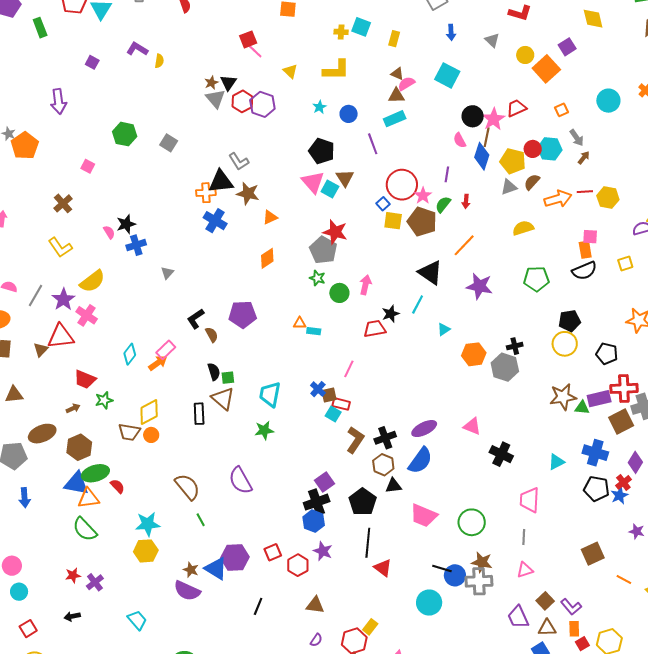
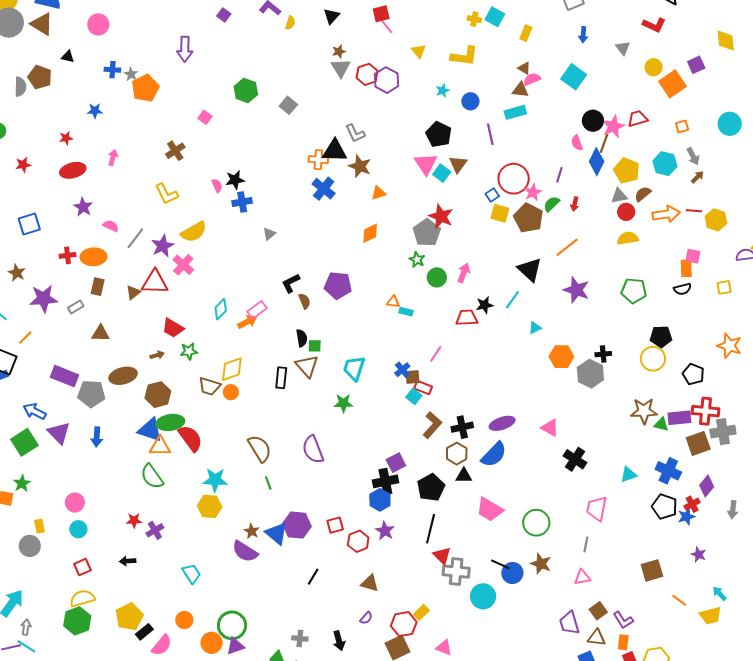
black triangle: (228, 83) -> (331, 16), moved
red circle: (533, 149) -> (626, 212), moved
black semicircle: (584, 271) -> (682, 289), size x0.7
red semicircle: (117, 486) -> (190, 438), size x1.8
gray cross: (479, 581) -> (456, 572), moved

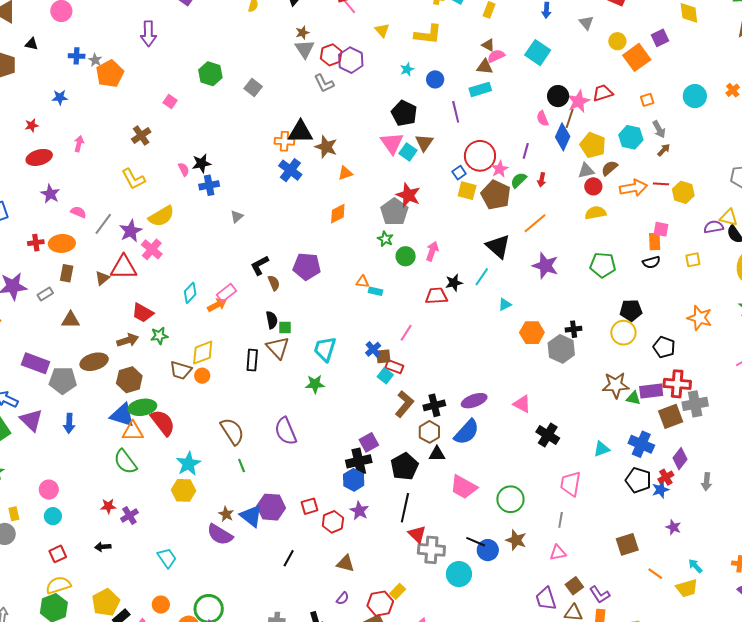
gray L-shape: (355, 133) -> (324, 83), moved
brown arrow: (157, 355) -> (128, 340), size x1.5
cyan star: (215, 480) -> (188, 464), turned -30

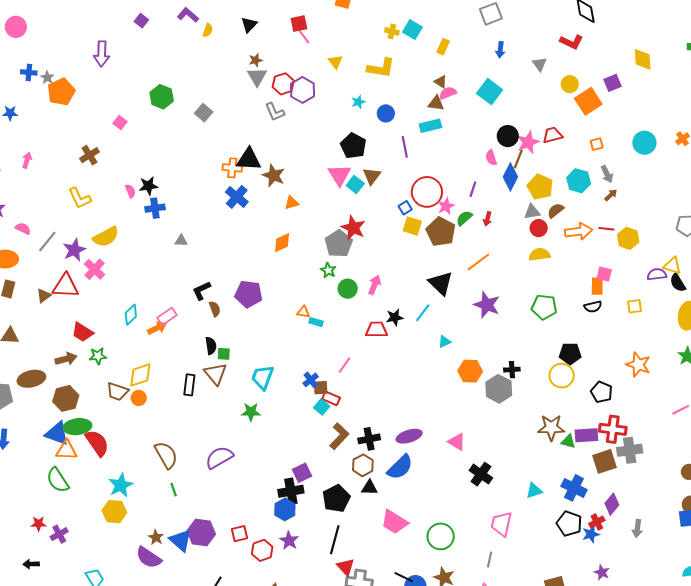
gray triangle: (237, 217) -> (181, 241), turned 40
purple semicircle: (286, 431) -> (219, 457), turned 80

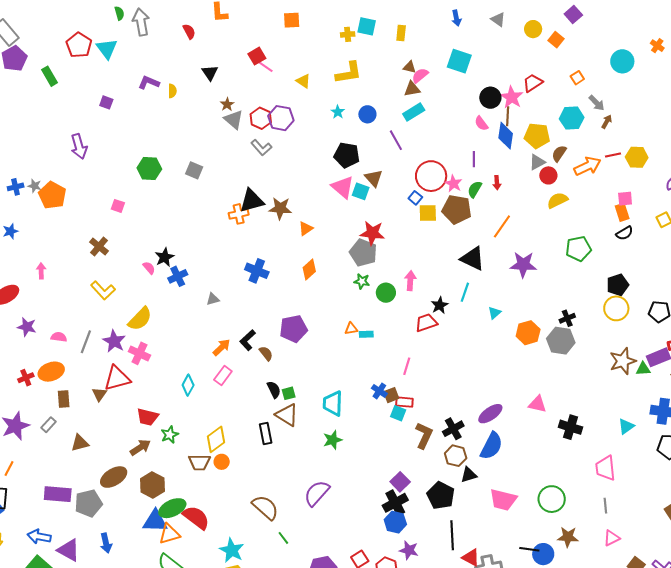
orange square: (588, 101) -> (556, 40), size x0.6
blue cross: (237, 197) -> (257, 271), moved
orange arrow: (157, 328) -> (221, 347), moved

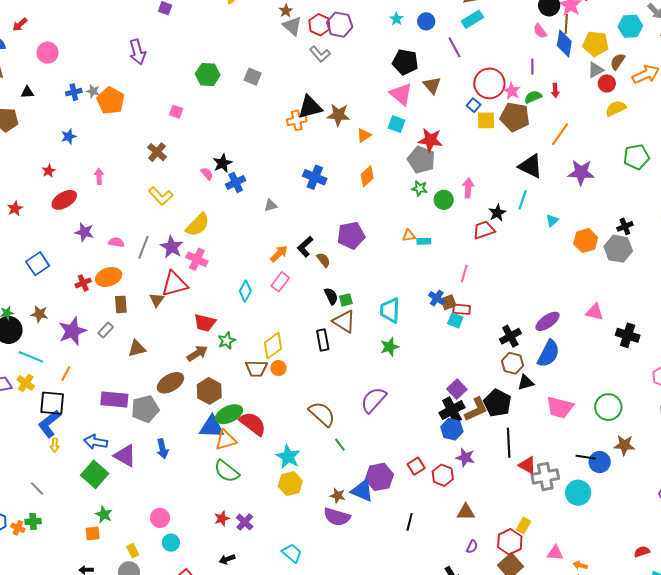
green semicircle: (475, 189) -> (533, 97), turned 36
cyan square: (361, 191) -> (397, 124), moved
brown L-shape: (424, 435) -> (476, 409), moved, turned 40

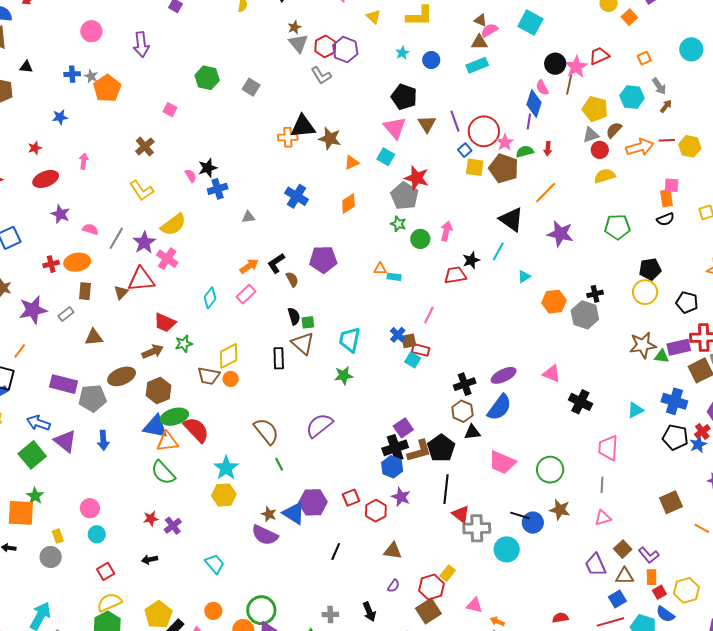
blue diamond: (564, 44) -> (534, 104), moved
purple line: (454, 47) -> (455, 121), moved
pink circle: (48, 53) -> (91, 31), moved
orange square: (93, 533) -> (21, 513), size x1.8

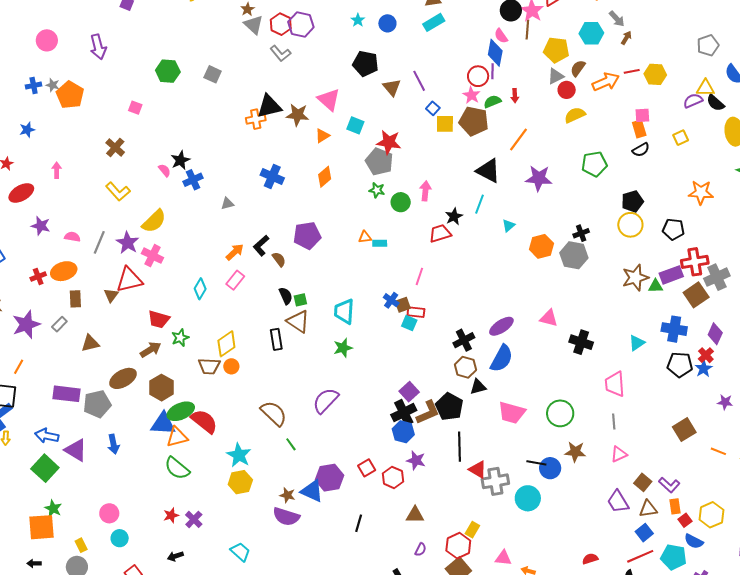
pink triangle: (395, 128) -> (329, 100), moved
red circle: (484, 131) -> (478, 76), moved, size x0.7

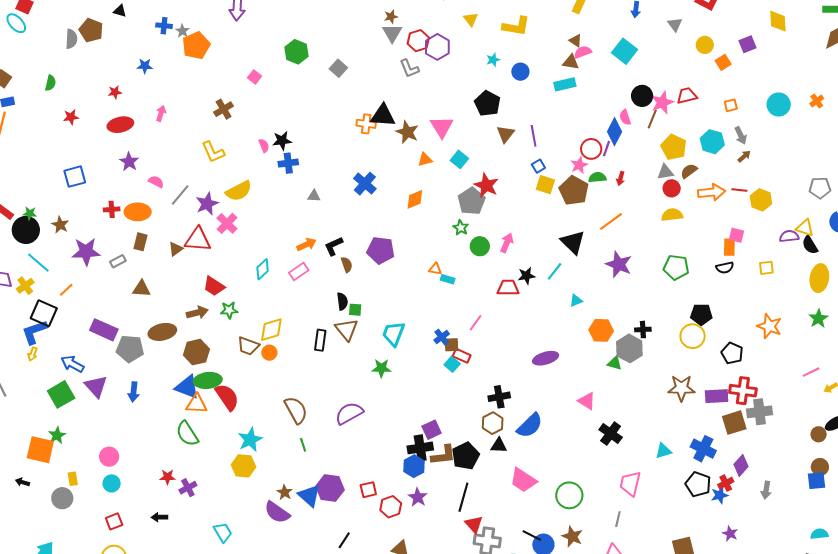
green triangle: (656, 286) -> (615, 363), moved
purple ellipse: (501, 326) -> (546, 358), moved

